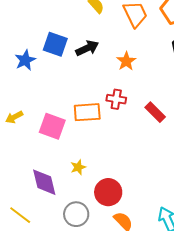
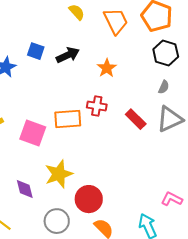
blue square: (55, 44) -> (36, 51), size x0.7
yellow star: (78, 167) -> (59, 174), size x1.8
purple diamond: (44, 182) -> (25, 189), size x0.7

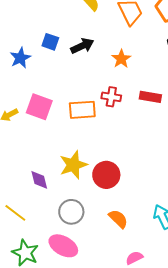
red rectangle: (136, 119) -> (150, 97), moved, turned -35
pink square: (33, 133) -> (39, 107), moved
red circle: (89, 199) -> (106, 175), moved

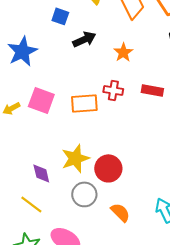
blue square: (50, 42) -> (60, 16), moved
blue star: (20, 58) -> (22, 51), size x1.4
gray circle: (71, 212) -> (84, 194), moved
yellow line: (15, 213) -> (31, 204), moved

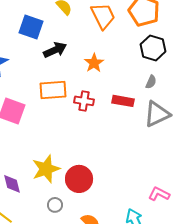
blue square: (60, 16) -> (31, 27), size x1.4
orange rectangle: (84, 103) -> (53, 90), moved
gray circle: (84, 194) -> (55, 205), size x0.6

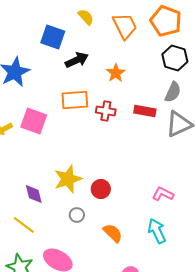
gray semicircle: (151, 82) -> (173, 92), size x1.5
red circle: (79, 179) -> (101, 189), size x0.7
pink L-shape: (159, 194) -> (163, 194), moved

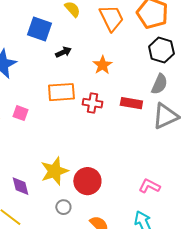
black arrow: (77, 60) -> (63, 52), size x0.7
pink square: (34, 121) -> (20, 113), size x0.6
red circle: (101, 189) -> (87, 181), size x1.4

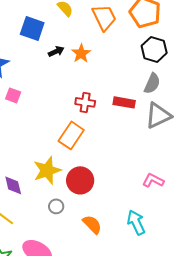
orange star: (102, 65) -> (81, 53), moved
orange rectangle: (61, 92) -> (71, 135), moved, turned -52
pink square: (20, 113) -> (13, 95), moved
pink L-shape: (149, 186) -> (153, 180), moved

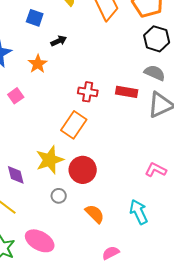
blue square: (32, 28) -> (35, 18), size x0.7
orange star: (81, 53) -> (38, 64), moved
gray semicircle: (152, 83) -> (155, 73), turned -90
pink square: (13, 95) -> (16, 96), moved, turned 35

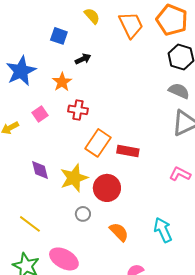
red cross: (88, 92) -> (78, 110), moved
red rectangle: (127, 92) -> (128, 151), moved
pink L-shape: (156, 170) -> (180, 174), moved
purple diamond: (16, 175) -> (40, 170), moved

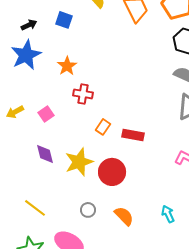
black arrow: (83, 59) -> (29, 25), moved
pink square: (40, 114) -> (46, 114), moved
orange rectangle: (98, 143) -> (103, 127), size x0.6
gray circle: (83, 214) -> (88, 210), moved
cyan arrow: (163, 230) -> (168, 214), size x0.7

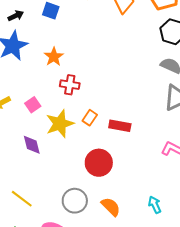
yellow star: (79, 162) -> (60, 124), moved
gray circle: (88, 210) -> (75, 201), size x1.6

